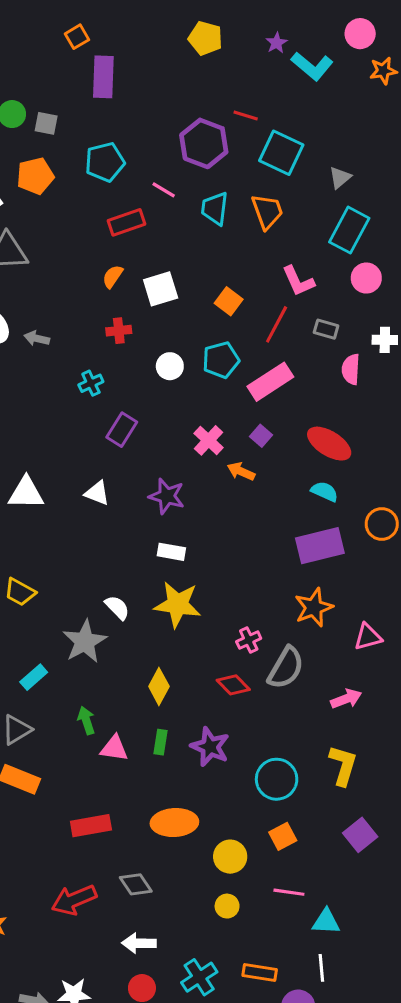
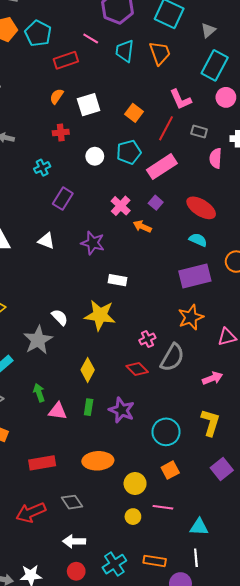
cyan pentagon: (105, 162) -> (38, 33), moved, turned -30
white rectangle: (171, 552) -> (117, 280), moved
pink line: (289, 892) -> (163, 507), moved

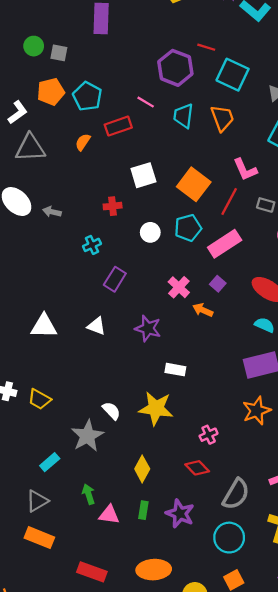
orange semicircle: (57, 96) -> (83, 142), moved
orange square: (134, 113) -> (194, 184), size x1.6
gray semicircle: (172, 358) -> (236, 494), moved
red rectangle: (42, 463) -> (92, 572), turned 30

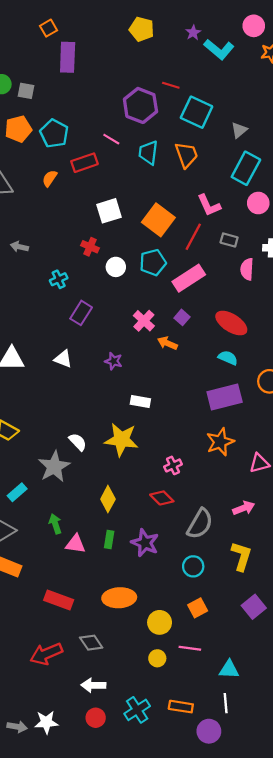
red cross: (113, 206) -> (90, 247), moved, turned 30
purple star: (148, 328) -> (114, 361), size x0.7
cyan circle: (229, 538) -> (193, 566), size x0.7

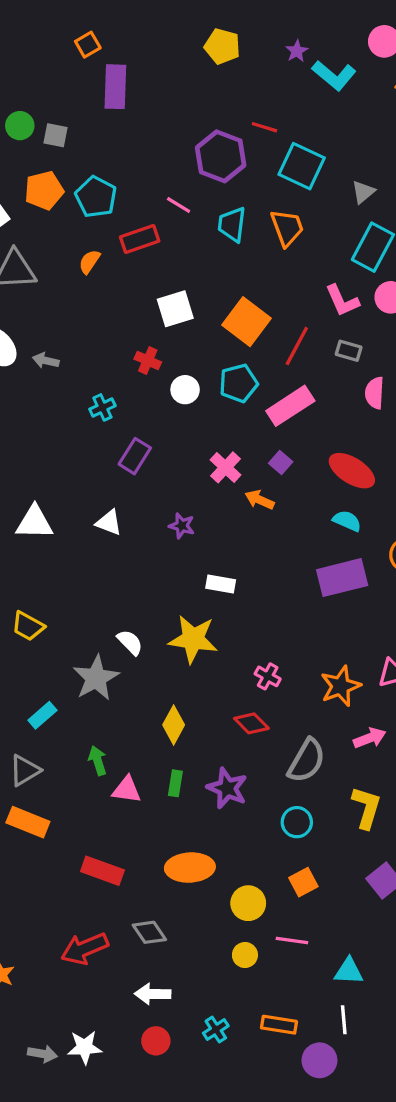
pink L-shape: (209, 205) -> (342, 301), moved
orange star: (220, 442) -> (341, 686), moved
pink cross: (173, 465) -> (268, 676), turned -36
cyan cross: (137, 710) -> (216, 1030), size x0.7

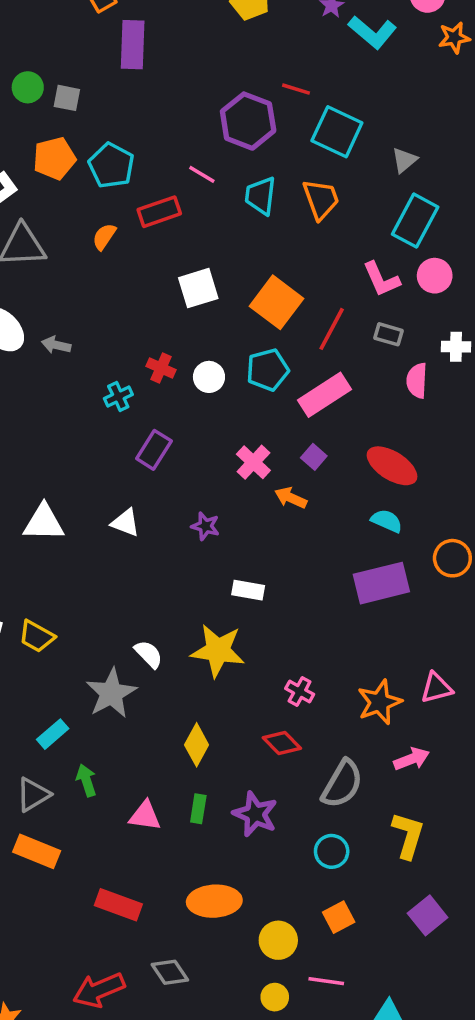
red cross: (148, 360) -> (161, 368), moved
green arrow: (98, 761) -> (86, 780), moved

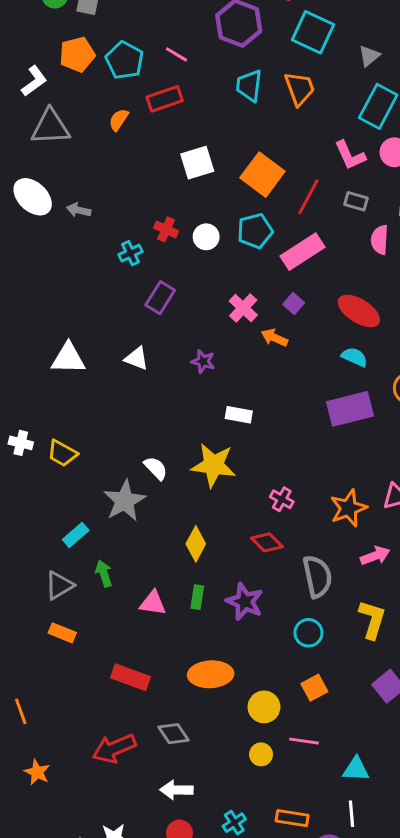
pink line: (202, 174) -> (176, 54), moved
gray semicircle: (342, 784) -> (317, 576), turned -42
orange rectangle: (37, 851) -> (62, 633), size x0.7

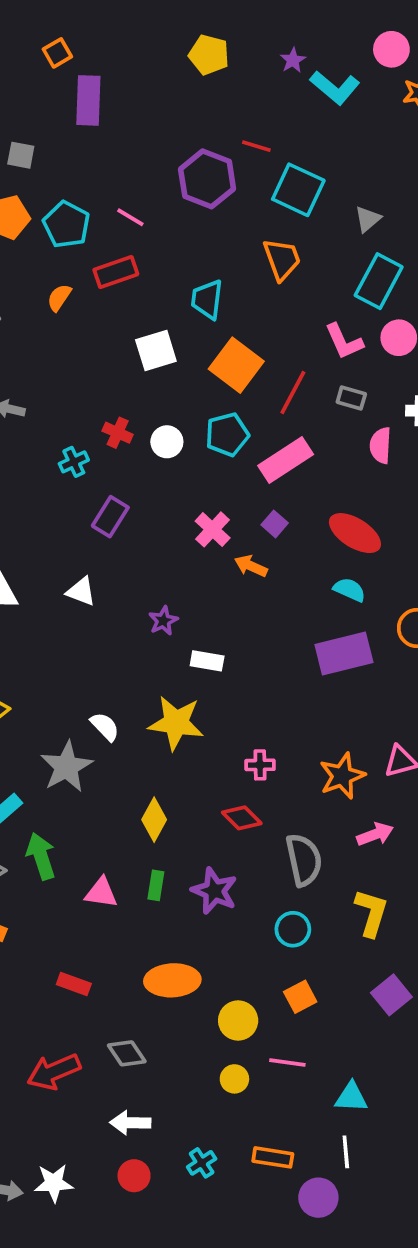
cyan trapezoid: (249, 86) -> (207, 299), moved
purple star: (203, 361) -> (163, 621), moved, turned 30
pink cross: (282, 499) -> (260, 765), turned -30
green arrow: (104, 573) -> (41, 856), size x1.4
red rectangle: (131, 677) -> (74, 984), size x0.7

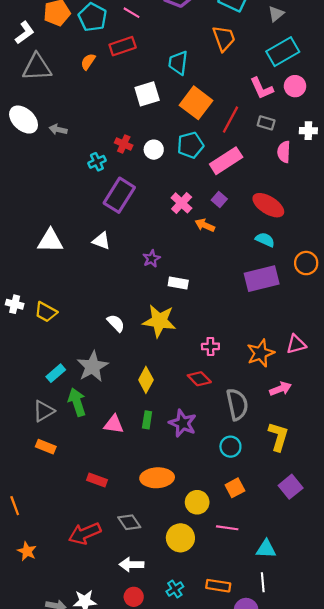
cyan rectangle: (379, 281) -> (283, 52), turned 32
purple rectangle: (110, 517) -> (119, 195), size x1.4
gray star: (66, 767) -> (93, 367), moved
yellow circle: (234, 1079) -> (180, 538), moved, size x1.6

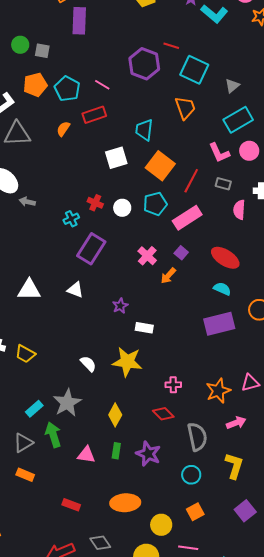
gray arrow: (58, 130) -> (27, 202), moved
orange arrow: (205, 225) -> (168, 276), turned -72

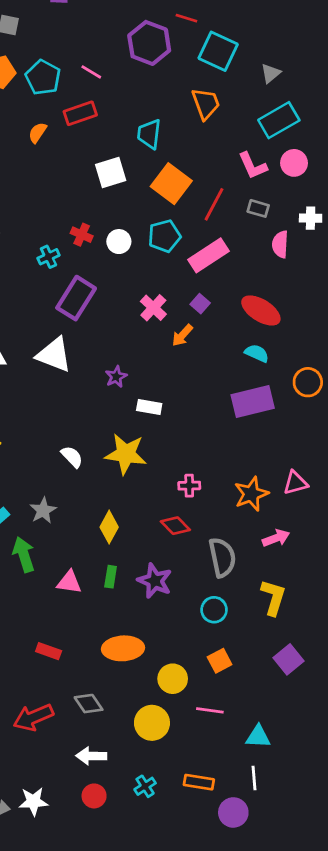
white triangle: (75, 290) -> (54, 355), size x1.6
gray star: (67, 403) -> (43, 510), size x0.7

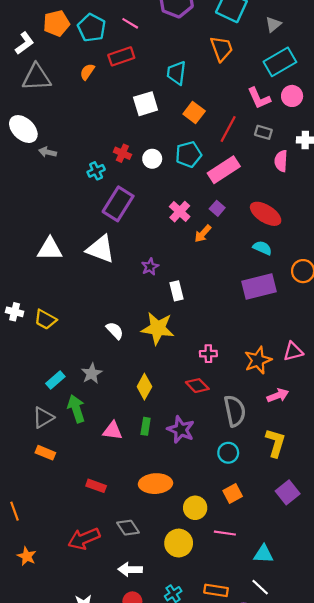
orange square: (171, 184) -> (194, 112), size x0.7
white rectangle: (149, 407) -> (176, 291), turned 66
white line: (254, 778) -> (260, 587), turned -42

